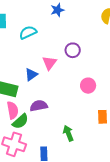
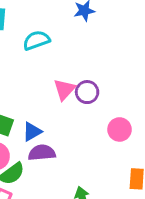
purple circle: (73, 50) -> (87, 92), moved
blue triangle: (31, 75) -> (32, 132), moved

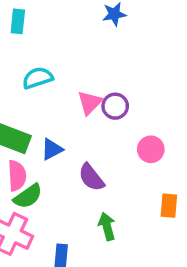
cyan semicircle: (36, 40) -> (38, 78), moved
purple semicircle: (42, 153) -> (91, 177), moved, turned -124

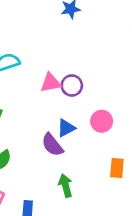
pink triangle: (90, 103) -> (51, 83), turned 35
blue triangle: (52, 149) -> (66, 128), moved

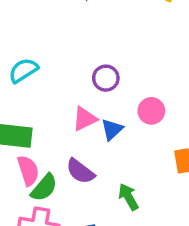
pink triangle: (51, 83) -> (85, 119), moved
purple semicircle: (52, 145) -> (80, 171), moved

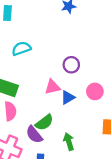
purple semicircle: (80, 171) -> (34, 135), moved
green semicircle: (44, 188) -> (44, 122), moved

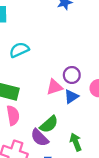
purple circle: (71, 65) -> (72, 75), moved

